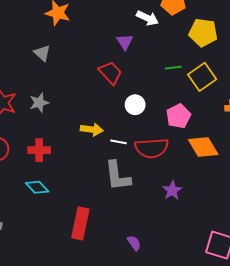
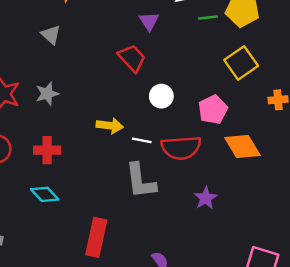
green line: (173, 68) -> (208, 18), moved

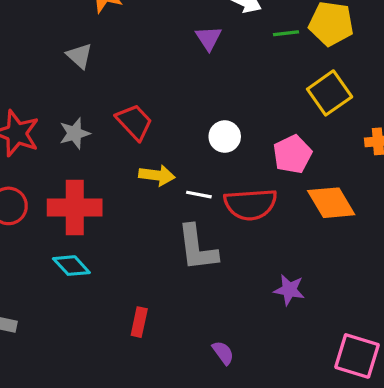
red trapezoid: (132, 58) -> (134, 122), moved
red cross: (47, 150) -> (75, 208), size x1.5
purple star: (206, 198) -> (289, 290), moved, turned -30
red rectangle: (96, 237) -> (139, 322), size x0.6

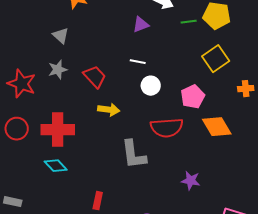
purple triangle: (209, 38) -> (141, 25), turned 42
gray star: (75, 133) -> (58, 70), moved
white line: (199, 195) -> (138, 62), moved

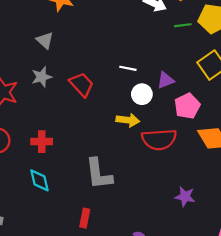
purple triangle: (141, 25) -> (166, 80), moved
yellow arrow: (109, 110) -> (128, 120), moved
red cross: (58, 130) -> (42, 142), size x0.6
gray L-shape: (134, 155) -> (99, 174), moved
cyan diamond: (56, 166) -> (39, 180), turned 30

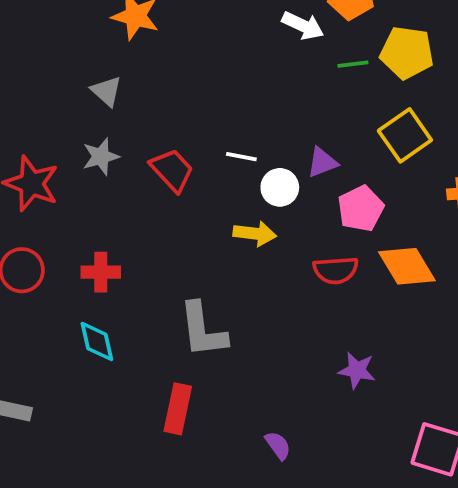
white line: (128, 68) -> (241, 157), moved
red semicircle: (159, 139) -> (336, 270), moved, size x0.7
red rectangle: (85, 218) -> (178, 409), size x1.4

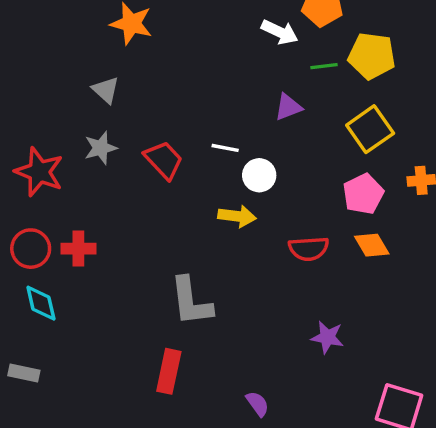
purple triangle: (322, 162) -> (288, 107), moved
pink pentagon: (361, 209) -> (363, 194), moved
orange diamond: (407, 266) -> (372, 245), size x0.7
red cross: (101, 272) -> (78, 249), moved
cyan diamond: (97, 341) -> (41, 303), moved

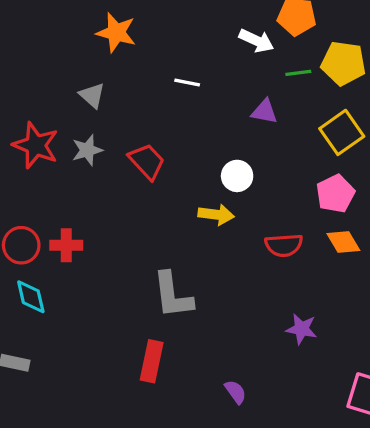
purple triangle: (288, 107) -> (264, 112), turned 32
white line: (225, 148) -> (187, 83), moved
red star: (39, 172) -> (36, 145), moved

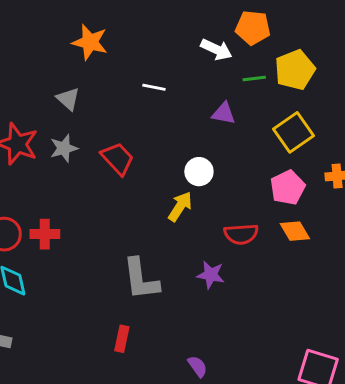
yellow pentagon: (343, 63) -> (295, 70), turned -30
yellow arrow: (216, 215) -> (180, 206), turned -64
purple star: (302, 329) -> (211, 275), moved
red rectangle: (152, 361) -> (122, 339), size x0.7

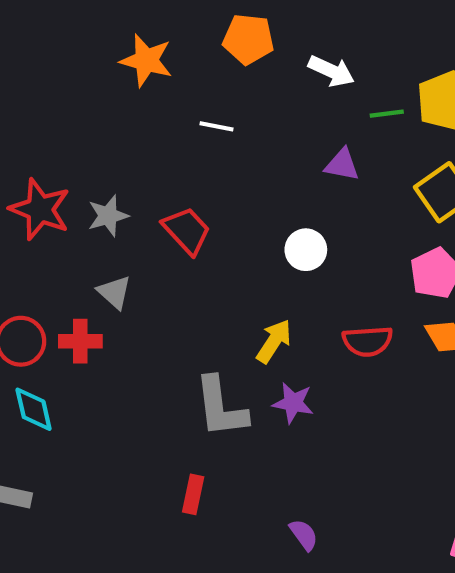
orange pentagon: (253, 28) -> (248, 39), moved
white line: (154, 87) -> (216, 126), moved
gray triangle: (68, 99) -> (114, 292), moved
yellow arrow: (180, 206) -> (274, 341), moved
purple star: (211, 275) -> (293, 403), moved

